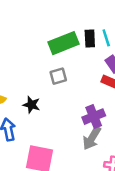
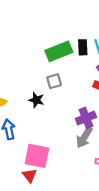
black star: (31, 105) -> (36, 100), moved

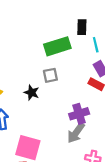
black rectangle: (83, 47) -> (82, 27), moved

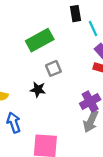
green rectangle: (57, 46) -> (40, 40), moved

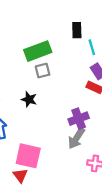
gray square: (53, 68) -> (43, 71), moved

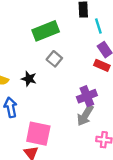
gray square: (43, 71) -> (54, 59), moved, turned -35
black star: (29, 99) -> (29, 79), moved

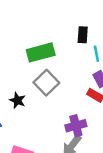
gray square: (54, 59) -> (46, 83), size x1.5

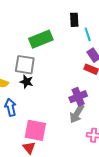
gray square: (46, 83) -> (25, 65), moved, turned -30

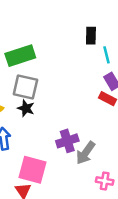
green rectangle: (41, 39) -> (20, 56), moved
purple cross: (78, 97) -> (67, 141), moved

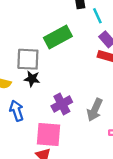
green rectangle: (20, 56) -> (58, 37), moved
purple cross: (67, 141) -> (62, 104), moved

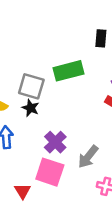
purple cross: (62, 104) -> (55, 142), turned -30
pink square: (49, 134) -> (50, 172), moved

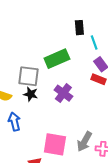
purple cross: (55, 142) -> (63, 93), moved
gray arrow: (88, 157) -> (84, 141), moved

